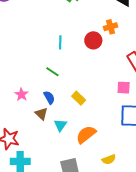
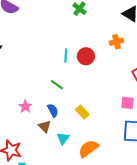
red circle: (93, 40) -> (86, 56), moved

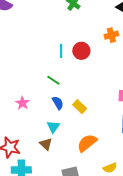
blue semicircle: (53, 110) -> (58, 103), moved
brown triangle: (45, 126) -> (46, 144), moved
cyan triangle: (63, 138) -> (53, 127), moved

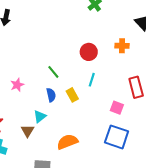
cyan line: (61, 51) -> (92, 80), moved
yellow rectangle: (80, 107) -> (72, 95), moved

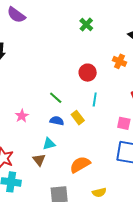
orange cross: (122, 46) -> (119, 61), turned 32
blue semicircle: (51, 95) -> (57, 121), turned -56
cyan triangle: (40, 116) -> (49, 144), turned 32

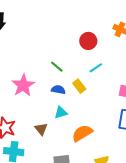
cyan line: (95, 100) -> (96, 68), turned 48
pink star: (22, 116) -> (23, 85), size x1.6
cyan triangle: (49, 144) -> (61, 113), moved

